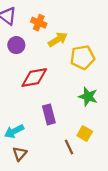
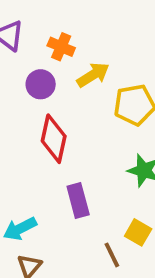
purple circle: (16, 45) -> (41, 84), moved
red diamond: (34, 78) -> (54, 139), turned -68

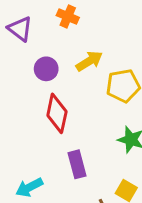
orange cross: (61, 47) -> (68, 16), moved

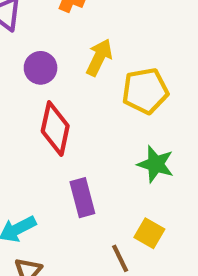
yellow arrow: (89, 61) -> (99, 57), turned -32

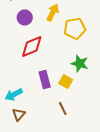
red diamond: (55, 129) -> (32, 46), turned 55
yellow square: (149, 233) -> (66, 82), moved

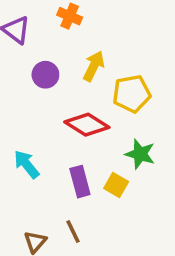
red diamond: (32, 46) -> (87, 125), moved, turned 55
cyan arrow: (14, 94) -> (26, 164), moved, turned 78
brown line: (63, 108) -> (73, 232), moved

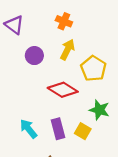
orange cross: (70, 16) -> (64, 21), moved
yellow pentagon: (132, 94) -> (93, 69), turned -30
cyan arrow: (26, 164) -> (28, 129), moved

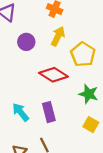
yellow square: (83, 131) -> (91, 125), moved

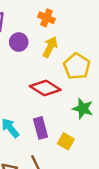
purple circle: (26, 42) -> (19, 42), moved
yellow square: (91, 125) -> (66, 141), moved

